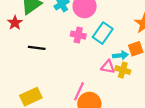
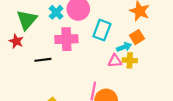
pink cross: (78, 35) -> (66, 39), moved, size x1.5

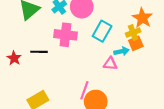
red star: (16, 41) -> (14, 58), moved
yellow cross: (130, 60) -> (133, 33), moved, turned -32

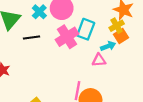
pink cross: (65, 35) -> (67, 37), moved, turned -30
black line: (39, 52) -> (31, 38), moved

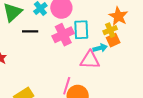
cyan rectangle: (86, 29) -> (81, 30), turned -30
pink triangle: (99, 60) -> (90, 60), size x1.5

